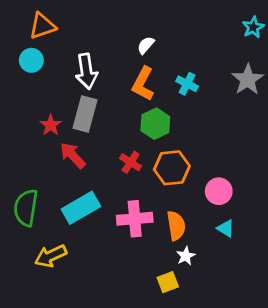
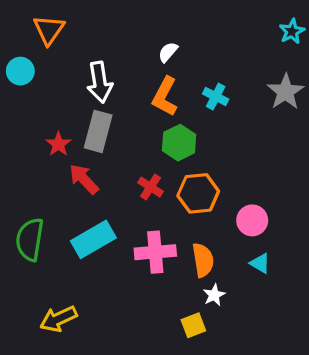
orange triangle: (42, 26) -> (49, 30), turned -36
cyan circle: (31, 60) -> (20, 71), moved
yellow arrow: (51, 256) -> (58, 319), moved

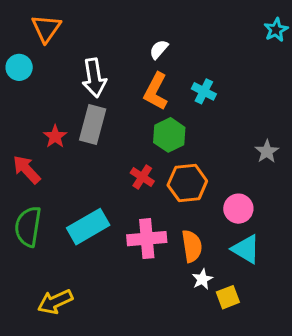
gray star: (286, 92) -> (267, 151), moved, size x0.7
red arrow: (84, 179) -> (27, 170), moved
cyan triangle: (260, 263) -> (246, 249), size x1.5
yellow square: (193, 325) -> (228, 297), moved

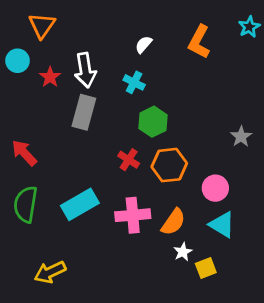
orange L-shape: (156, 91) -> (199, 42), moved
cyan cross: (204, 91) -> (134, 82), moved
red star: (55, 136) -> (50, 77), moved
orange semicircle: (192, 246) -> (173, 222), turned 44

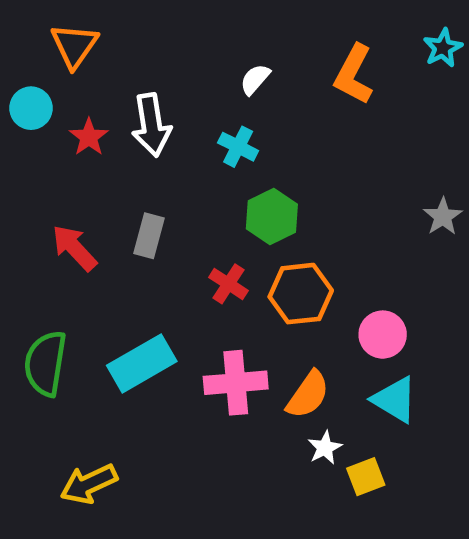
gray rectangle: (84, 112) -> (149, 236), moved, size x0.7
gray star: (241, 137) -> (443, 217), moved
red arrow: (24, 153) -> (74, 248), moved

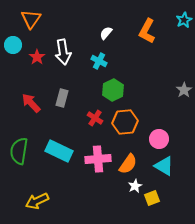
cyan rectangle: (142, 363) -> (59, 151), turned 56

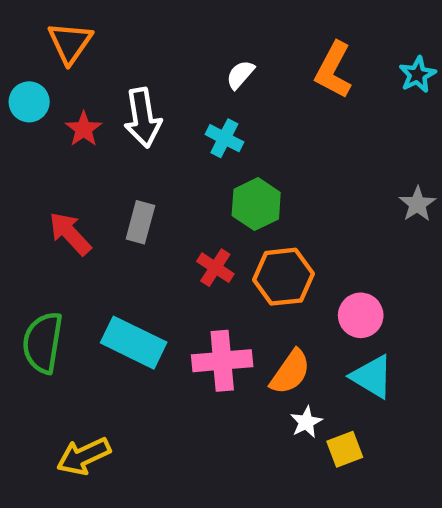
cyan star: (184, 20) -> (417, 75), moved

